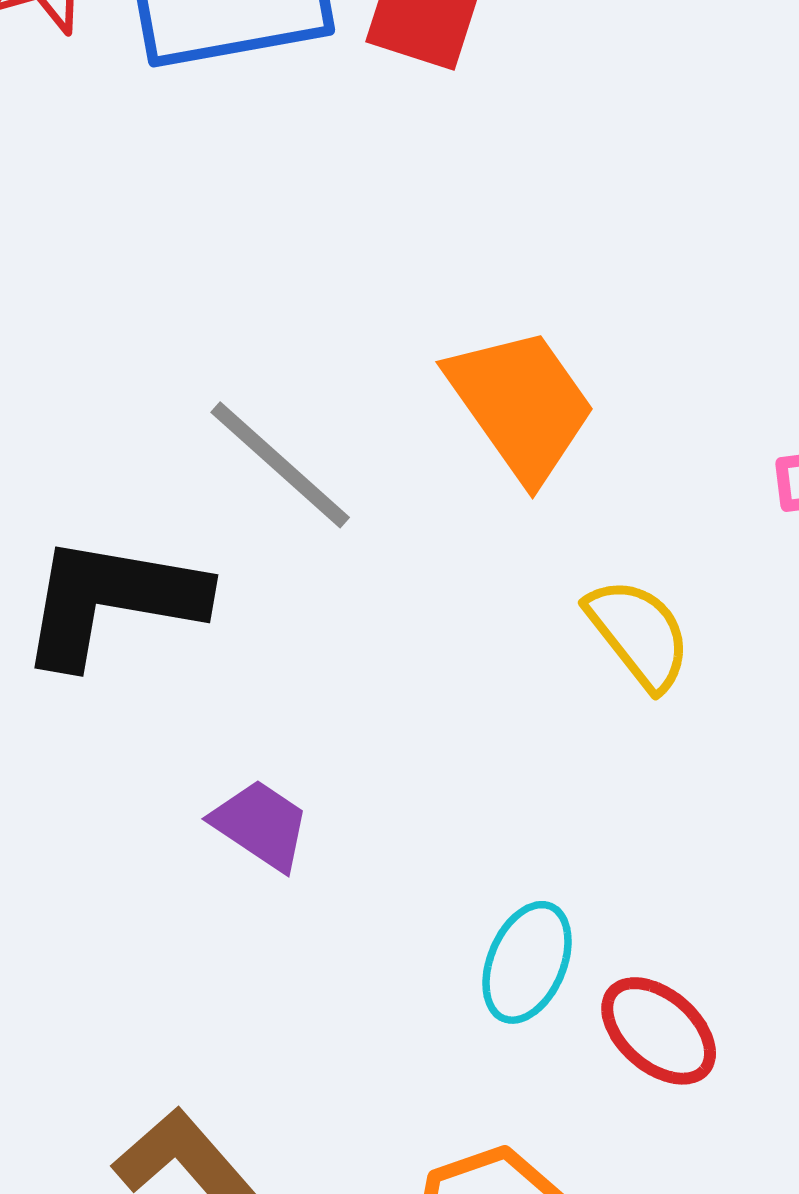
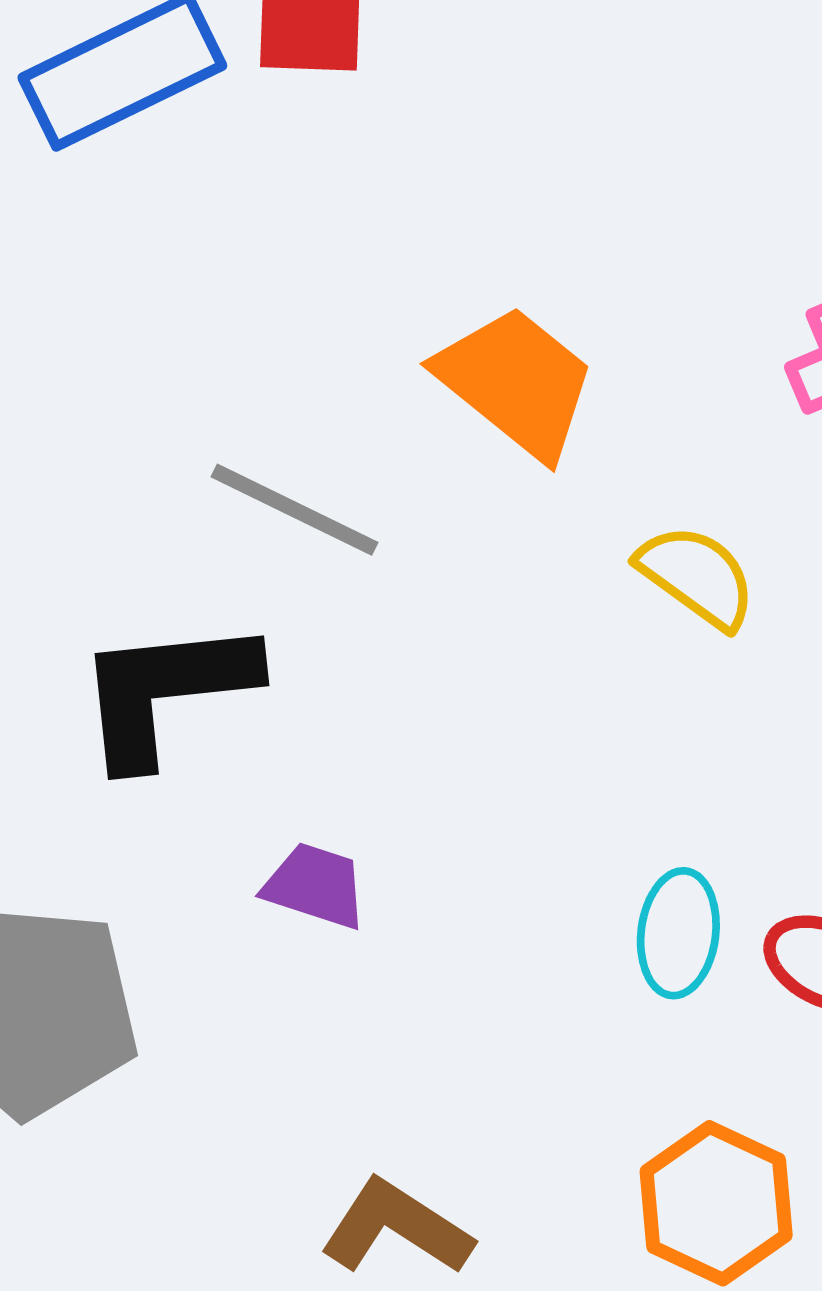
purple trapezoid: (261, 825) -> (315, 886), moved

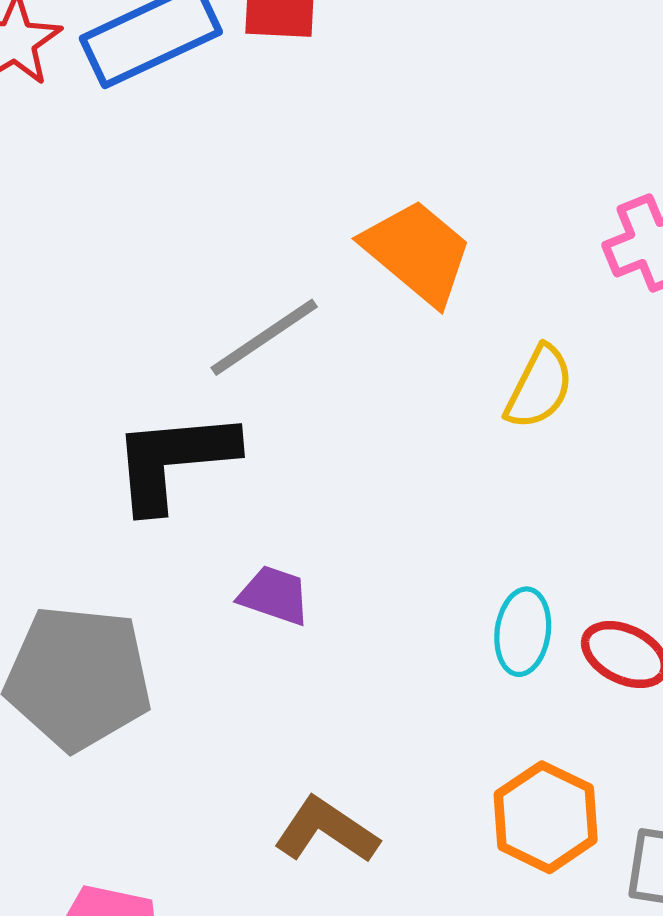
gray line: (294, 510) -> (264, 337), turned -61
yellow semicircle: (697, 576) -> (539, 387), turned 80

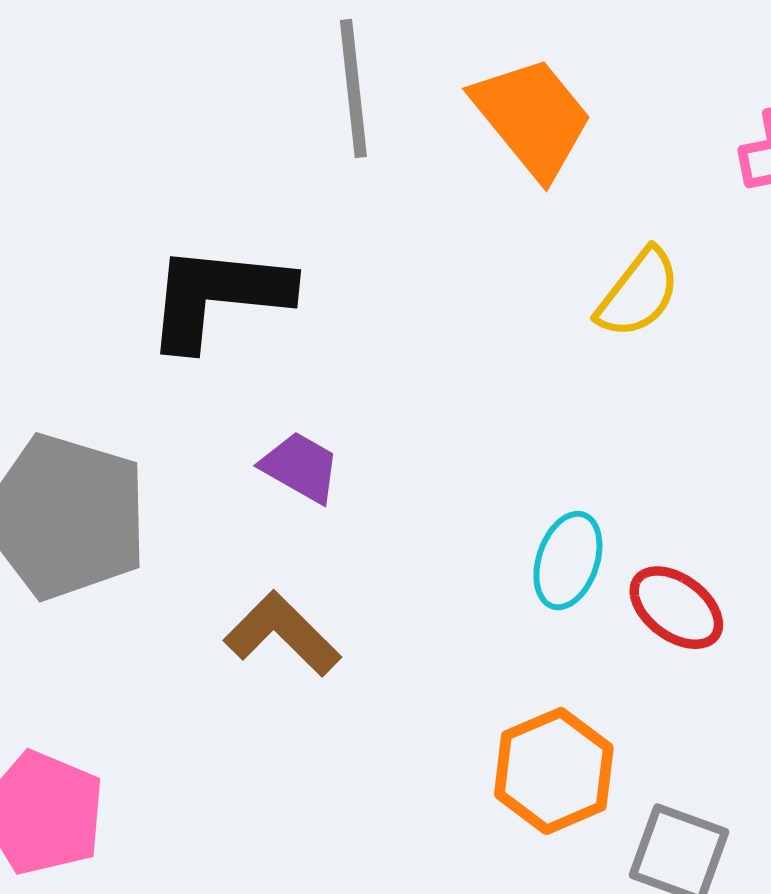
gray line: (264, 337) -> (353, 88), moved, turned -73
brown L-shape: (326, 830) -> (282, 634), moved

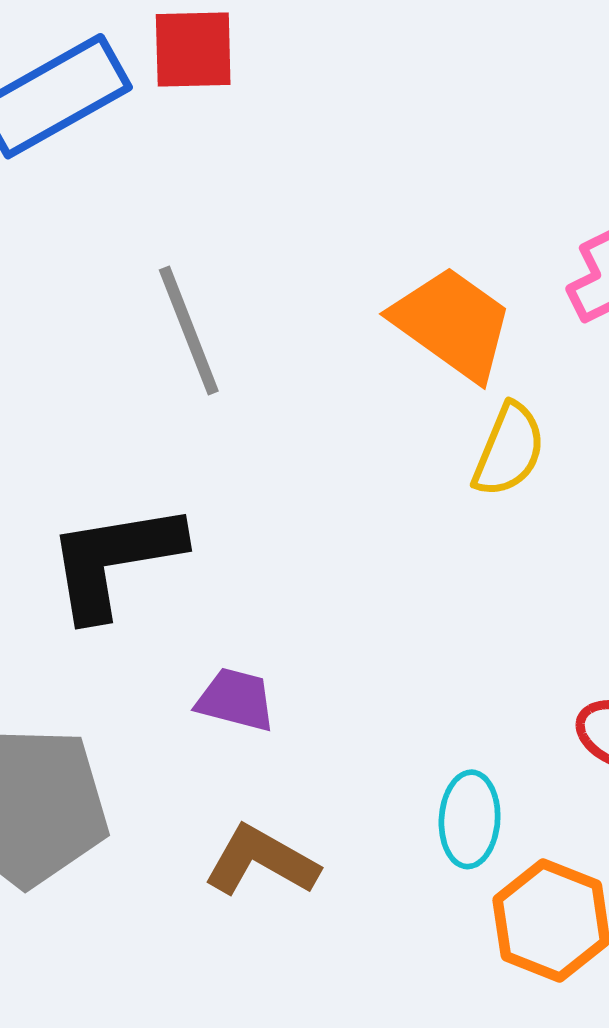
orange trapezoid: (532, 117) -> (452, 323), moved
cyan ellipse: (568, 561) -> (470, 819), moved

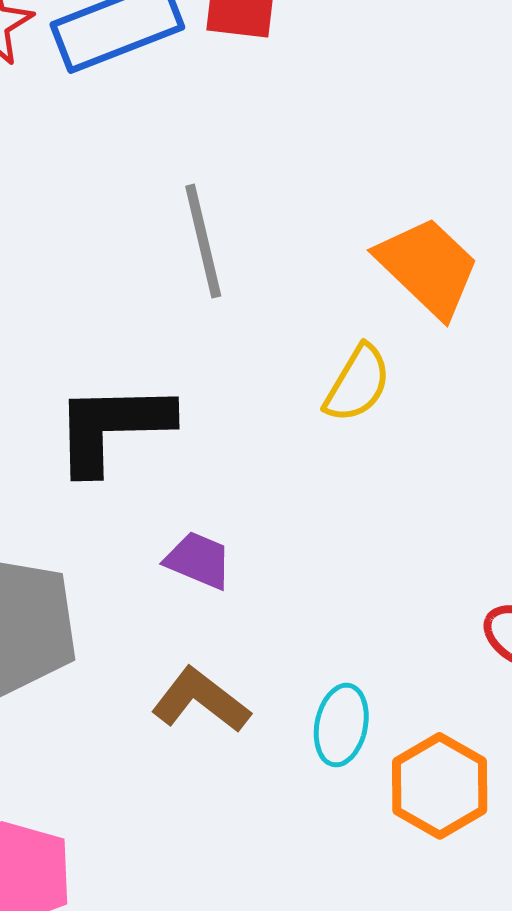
yellow semicircle: (509, 450) -> (357, 384), moved
cyan ellipse: (470, 819) -> (341, 725), moved

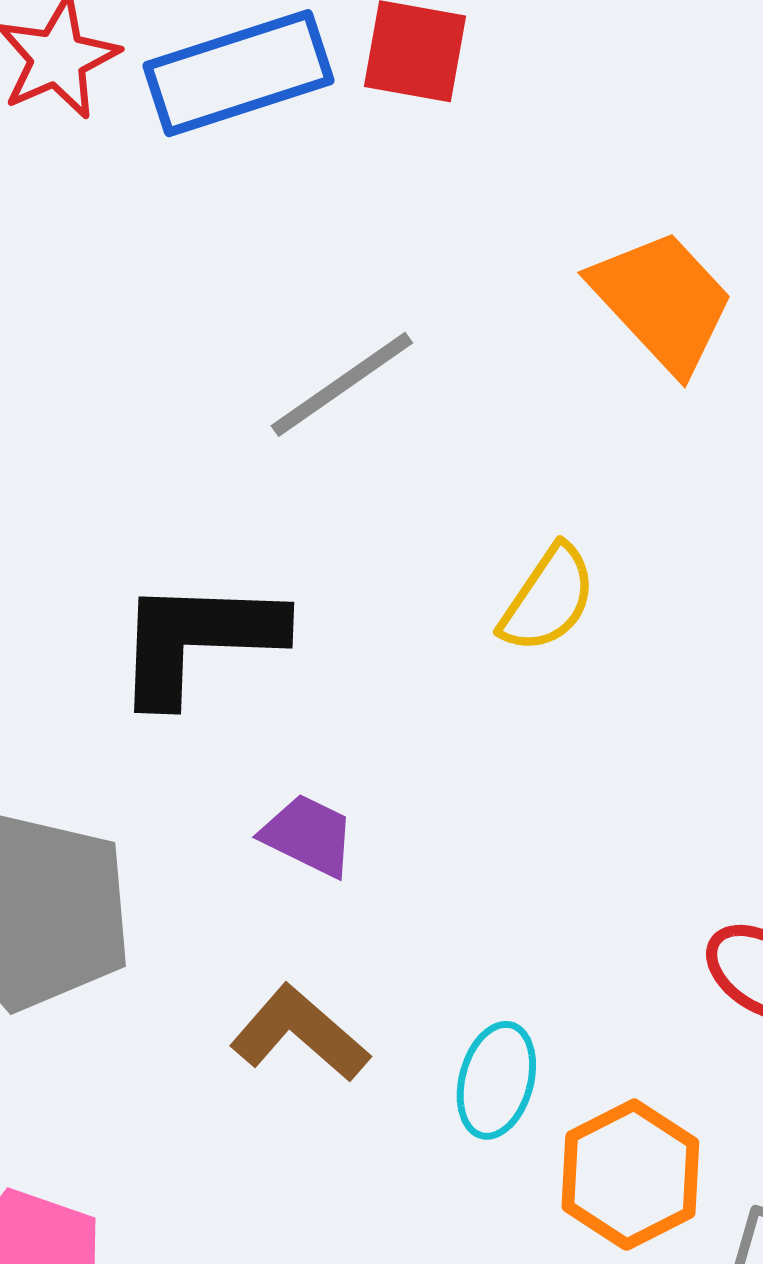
gray line: (203, 241) -> (342, 384), turned 65
orange trapezoid: (428, 267) -> (662, 301), moved

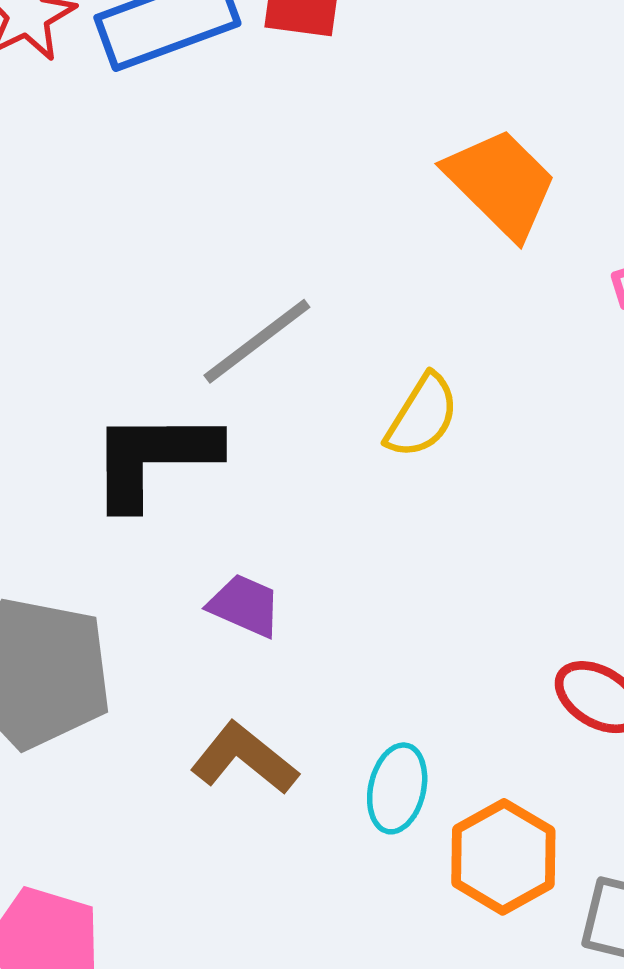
gray line: (342, 384) -> (257, 341), moved

